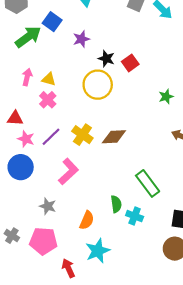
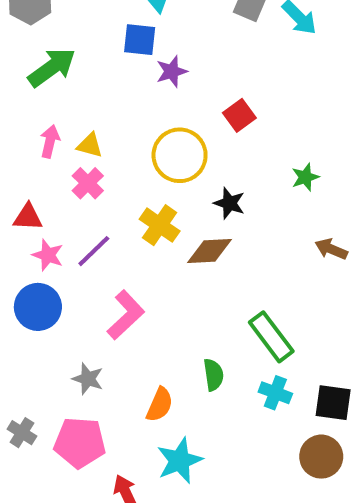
blue square: (52, 22) -> (140, 40), moved, turned -30
purple star: (81, 39) -> (172, 71), moved
black star: (106, 59) -> (229, 203), moved
yellow cross: (82, 135) -> (160, 225), moved
cyan cross: (135, 216) -> (275, 393), moved

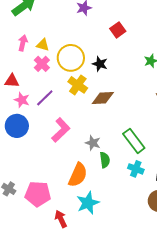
yellow circle: (180, 155) -> (71, 58), moved
black star: (229, 203) -> (100, 64), moved
gray star: (88, 379) -> (93, 143), moved
orange semicircle: (160, 405) -> (78, 175), size x1.4

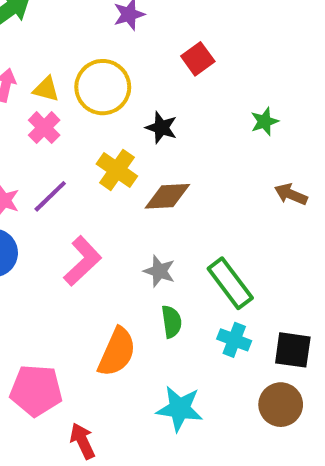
yellow circle: (71, 58) -> (103, 87), moved
gray star: (93, 143) -> (159, 271), moved
cyan star: (88, 203) -> (180, 409), moved, turned 30

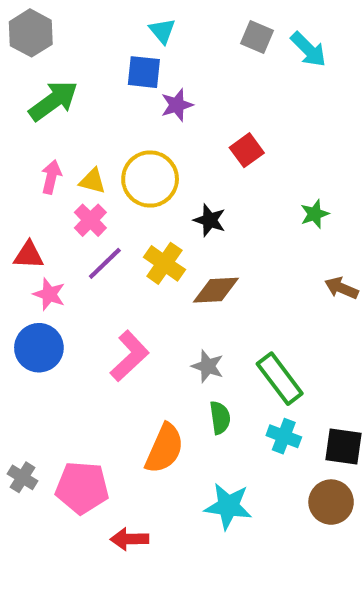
purple line: (50, 196) -> (105, 263), moved
red arrow: (83, 441) -> (129, 539), turned -66

